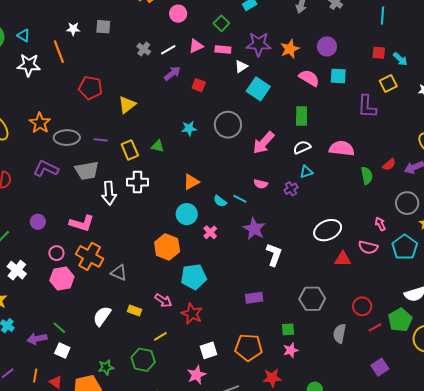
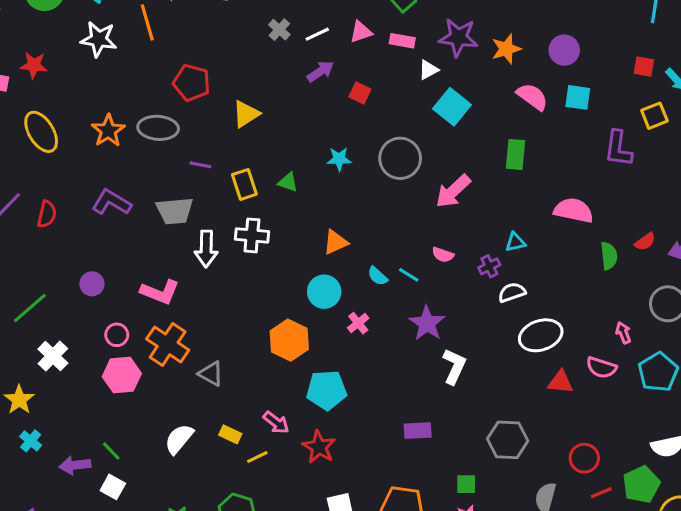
gray ellipse: (67, 138) -> (158, 128), moved
white semicircle: (302, 147) -> (512, 292), moved
yellow line: (160, 336) -> (257, 457), moved

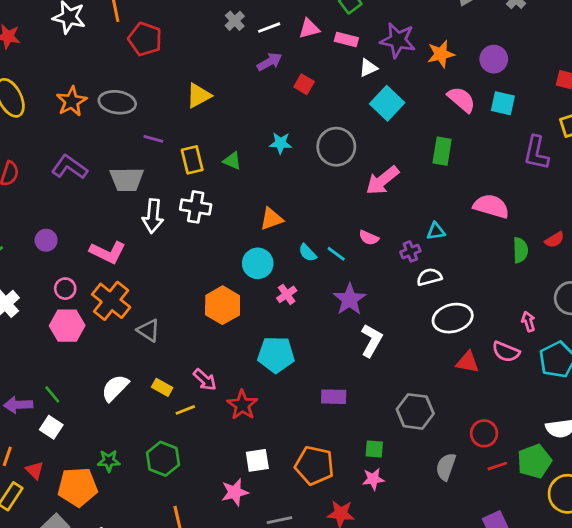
red pentagon: (192, 83) -> (145, 39), moved
cyan pentagon: (326, 390) -> (276, 355), moved

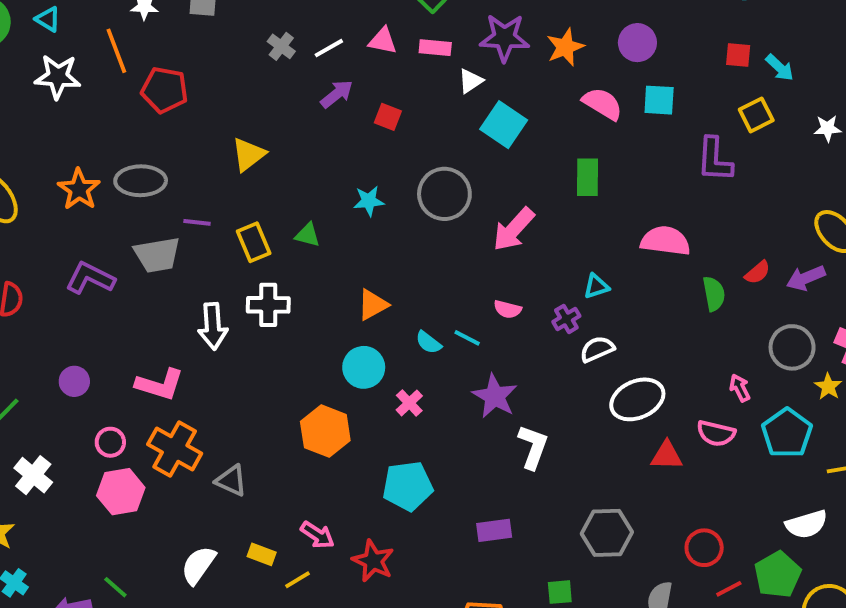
pink triangle: (309, 28) -> (383, 41), turned 35
gray trapezoid: (127, 179) -> (157, 255), moved

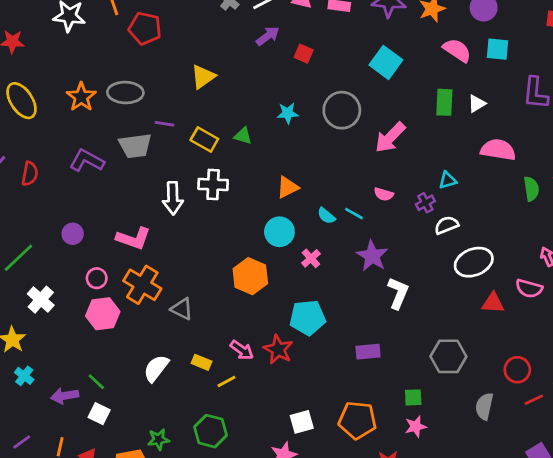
white triangle: (470, 81) -> (477, 104), moved
yellow rectangle: (254, 242) -> (204, 139), turned -40
red star: (373, 561) -> (278, 349), moved

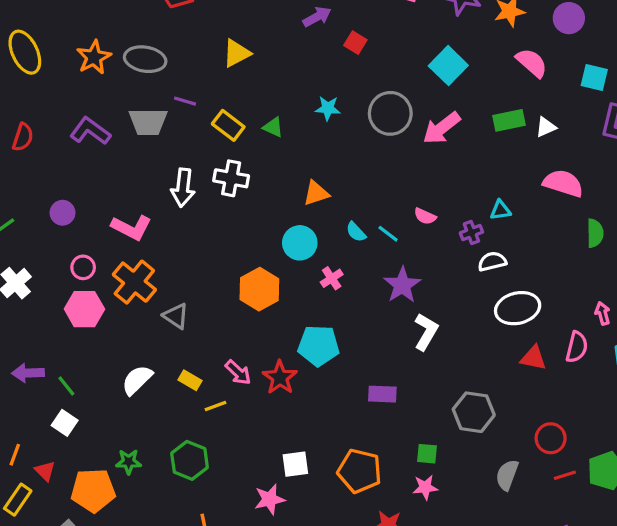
cyan square: (497, 49) -> (594, 78), moved
green rectangle: (444, 102) -> (509, 120), turned 68
pink arrow: (390, 137) -> (442, 128), moved
pink semicircle: (529, 288) -> (577, 347), turned -100
purple arrow: (65, 396) -> (28, 373), moved

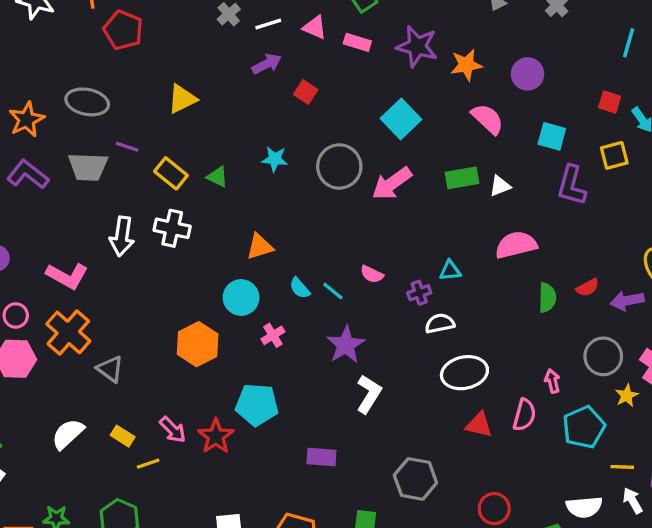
orange star: (94, 57) -> (27, 120), moved
pink semicircle: (563, 183) -> (516, 245), turned -33

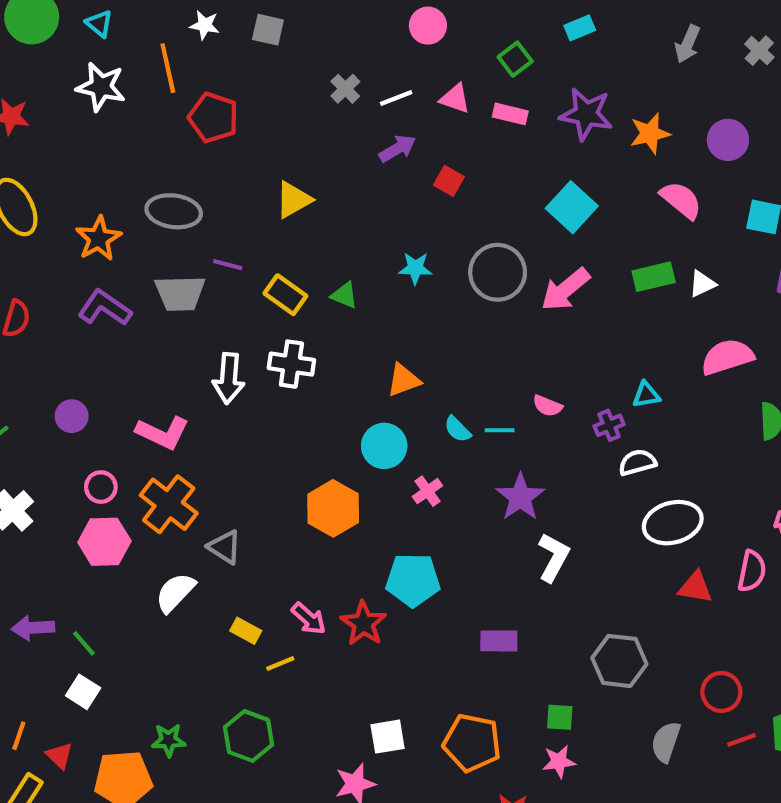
cyan line: (333, 291) -> (500, 430), turned -35
white semicircle: (68, 434) -> (175, 593), moved

